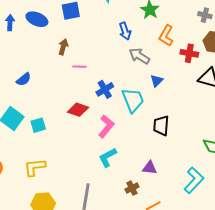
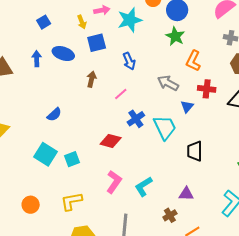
blue arrow: (125, 31) -> (129, 61), moved
red cross: (189, 53) -> (207, 89), moved
pink line: (79, 67) -> (121, 94), moved, turned -40
pink L-shape: (106, 126) -> (114, 182), moved

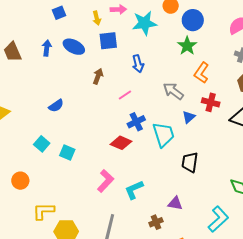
red diamond: (111, 141) -> (121, 143), moved
cyan square: (45, 154) -> (42, 144), size x0.7
cyan square: (72, 159) -> (67, 152), turned 35
yellow L-shape: (71, 201) -> (43, 211), moved
orange circle: (31, 205) -> (20, 181), moved

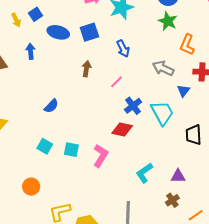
yellow arrow: (97, 18) -> (16, 20), moved
blue ellipse: (74, 47) -> (58, 32), moved
pink L-shape: (105, 181) -> (101, 156), moved
purple triangle: (175, 203) -> (178, 176), moved

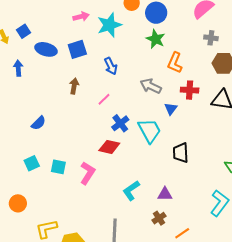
cyan square: (45, 146) -> (32, 163), turned 35

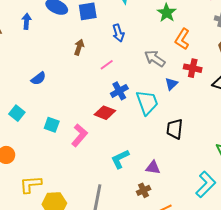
cyan square: (32, 163) -> (17, 113), moved, turned -35

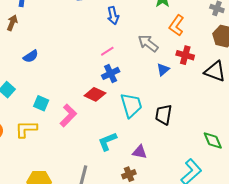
brown arrow: (79, 47) -> (12, 23), moved
pink line: (107, 65) -> (107, 51), moved
cyan trapezoid: (147, 102) -> (131, 105), moved
yellow L-shape: (31, 184) -> (26, 129), moved

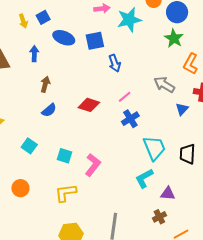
blue arrow: (113, 16) -> (115, 63), moved
brown arrow: (12, 23) -> (45, 84), moved
red diamond: (95, 94) -> (89, 105), moved
yellow L-shape: (26, 129) -> (66, 193), moved
cyan L-shape: (107, 141) -> (144, 178), moved

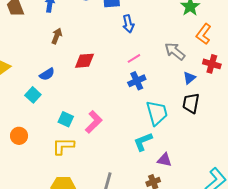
red diamond: (89, 105) -> (85, 61), moved, turned -30
blue semicircle: (49, 110) -> (47, 74), moved
black trapezoid: (187, 154) -> (191, 103), moved
cyan square: (64, 156) -> (66, 119), moved

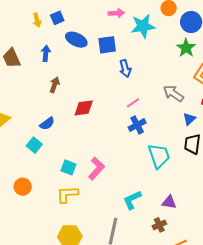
cyan L-shape: (143, 142) -> (132, 200), moved

